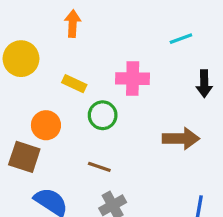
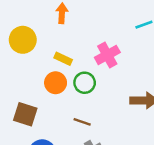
pink cross: (133, 79) -> (107, 55), turned -30
orange circle: (46, 125) -> (56, 83), moved

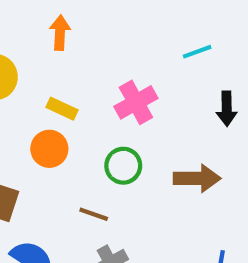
green circle: (85, 83) -> (123, 166), moved

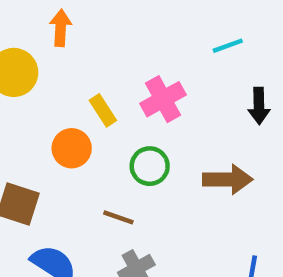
orange arrow: (60, 33) -> (60, 28), moved
yellow rectangle: (62, 109) -> (103, 110), moved, turned 32

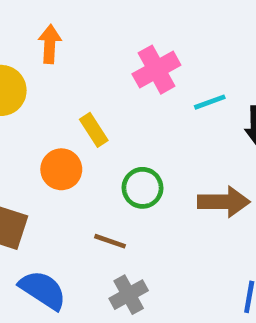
cyan line: (228, 46) -> (210, 102), moved
pink cross: (163, 99) -> (156, 70), moved

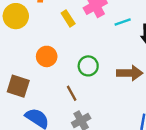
yellow rectangle: (94, 130) -> (68, 18), moved
brown line: (110, 241) -> (72, 93), turned 42

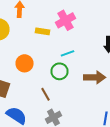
yellow rectangle: (68, 18) -> (42, 31), turned -48
cyan line: (123, 22) -> (68, 53), moved

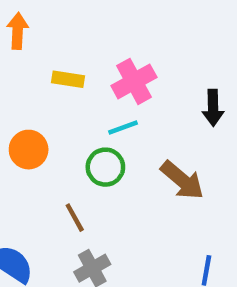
pink cross: (66, 20) -> (134, 81), moved
brown arrow: (94, 77) -> (182, 180), turned 40

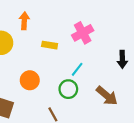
pink cross: (134, 81) -> (83, 33), moved
cyan line: (123, 128) -> (77, 69), turned -32

